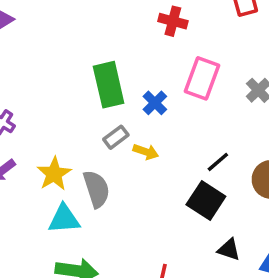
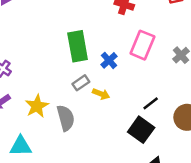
cyan triangle: (64, 219) -> (21, 146), moved

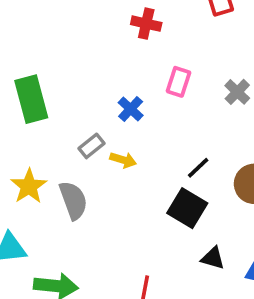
pink rectangle: (142, 45) -> (178, 82), size x0.7
green rectangle: (78, 46) -> (31, 99), moved

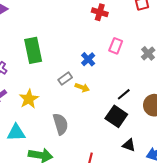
gray semicircle: (73, 200) -> (61, 124), moved

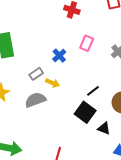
gray semicircle: (61, 124) -> (35, 100), moved, turned -95
black triangle: (129, 145) -> (104, 128), moved

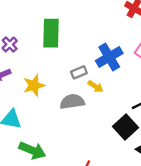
blue cross: (59, 56) -> (109, 57), size x1.6

